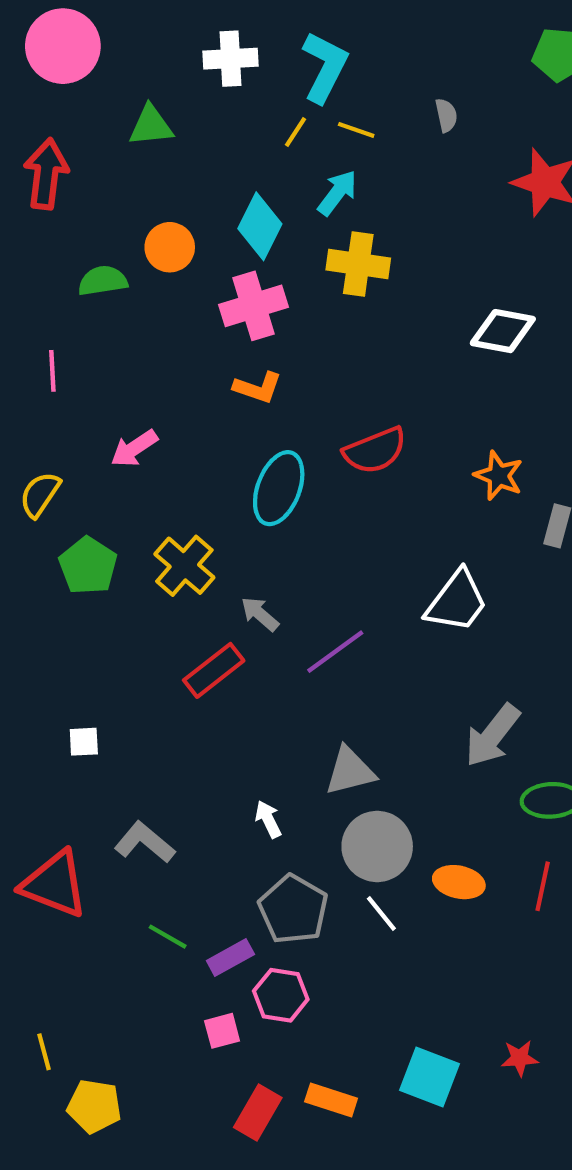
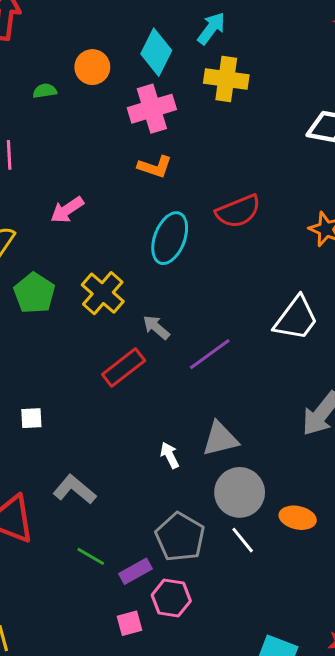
green semicircle: (103, 281) -> (45, 91), size x0.7
white arrow: (268, 819) -> (170, 455), moved

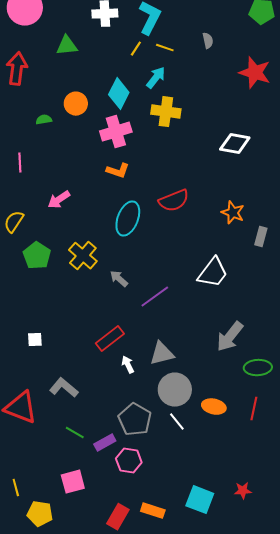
red rectangle: (124, 367) -> (110, 339), moved
pink square: (130, 623) -> (73, 482), moved, size x1.4

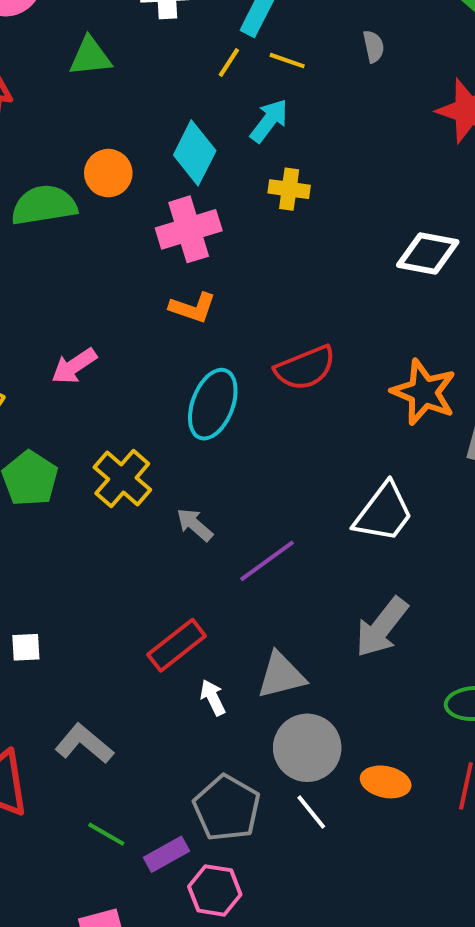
yellow cross: (166, 112) -> (289, 189), size x0.7
green semicircle: (44, 120) -> (44, 205), size x2.0
orange star: (233, 213) -> (424, 392), size x1.4
gray arrow: (230, 337) -> (382, 627), moved

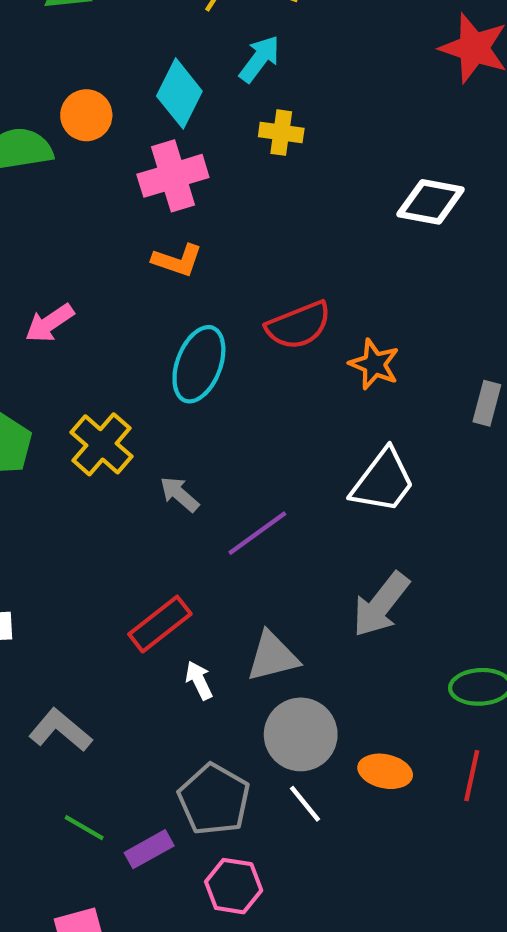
orange star: (424, 392) -> (374, 364), moved, size x0.7
pink hexagon: (215, 890) -> (234, 886), moved

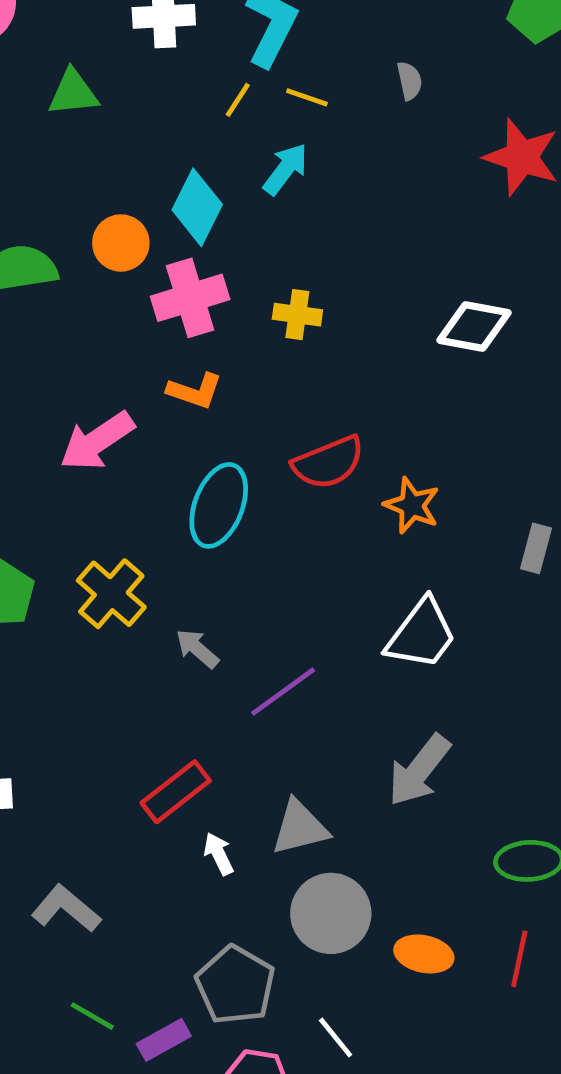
orange circle: (86, 115) -> (121, 243), moved
yellow cross: (281, 133) -> (297, 315), moved
pink arrow: (50, 323) -> (97, 441), moved, size x1.4
white line: (305, 804) -> (336, 1037), moved

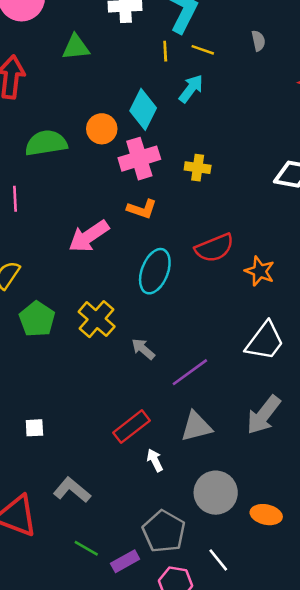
yellow line: (238, 100) -> (165, 51), turned -36
gray triangle: (300, 828) -> (196, 427), moved

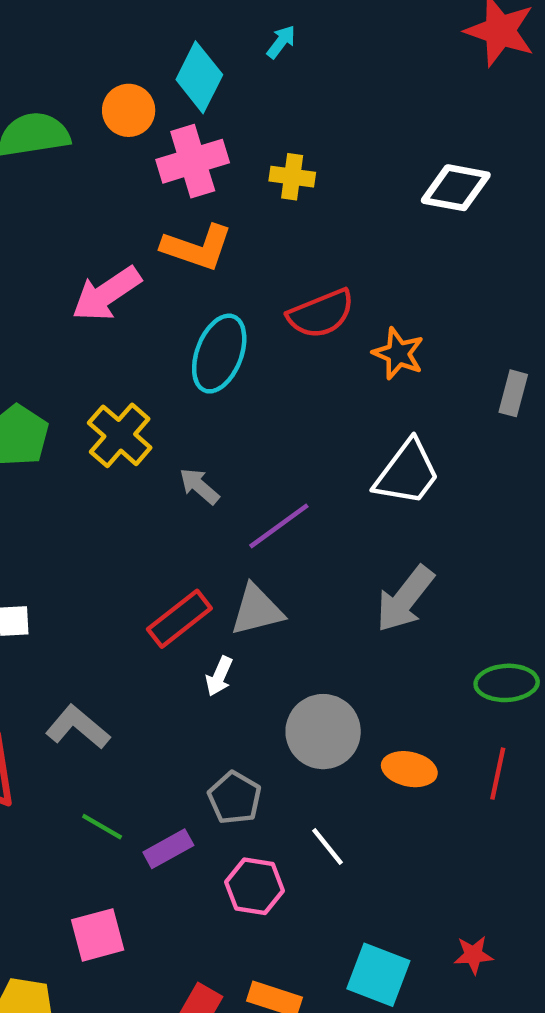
cyan arrow: (191, 89) -> (281, 42), size x0.7
orange L-shape: (142, 209) -> (197, 247), size x1.4
gray triangle: (196, 427) -> (257, 610), moved
white arrow: (155, 460) -> (219, 676), turned -130
gray pentagon: (164, 531) -> (235, 798), size x0.7

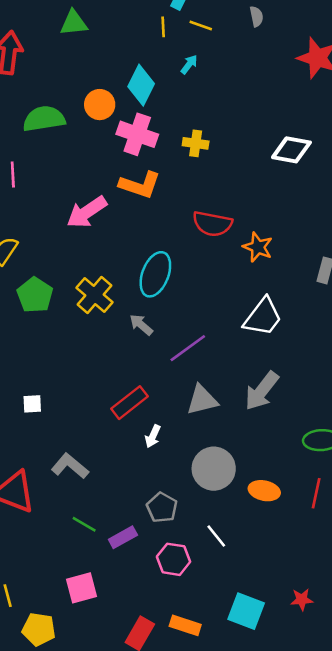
pink cross: (193, 161) -> (137, 134), turned 36
red semicircle: (321, 314) -> (212, 224), turned 33
cyan ellipse: (219, 354) -> (155, 274), moved
gray triangle: (257, 610) -> (202, 400), moved

